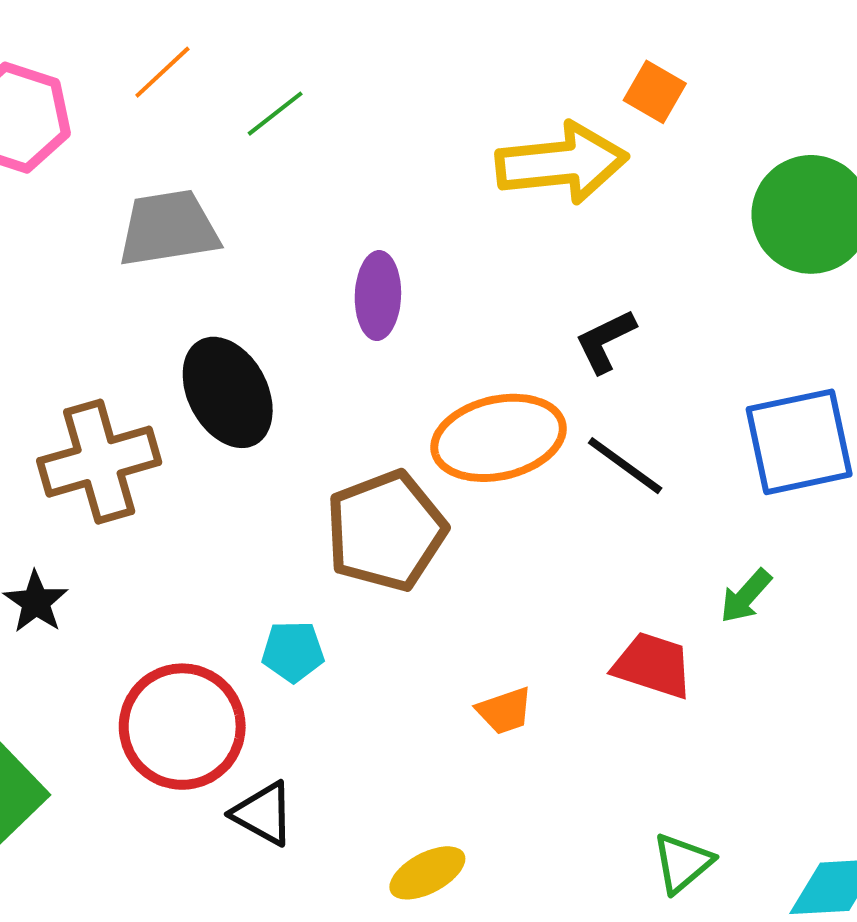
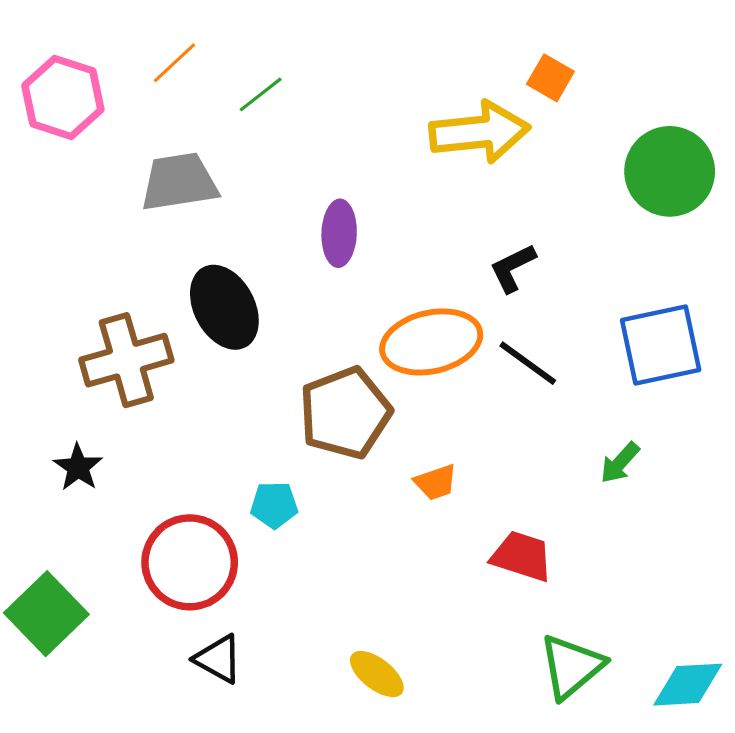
red trapezoid: (653, 665) -> (522, 556), moved
orange trapezoid: (504, 711) -> (436, 482), moved
black triangle: (263, 814) -> (218, 659), moved
green triangle: (682, 863) -> (572, 666), size x1.4
yellow ellipse: (427, 873) -> (377, 674), turned 66

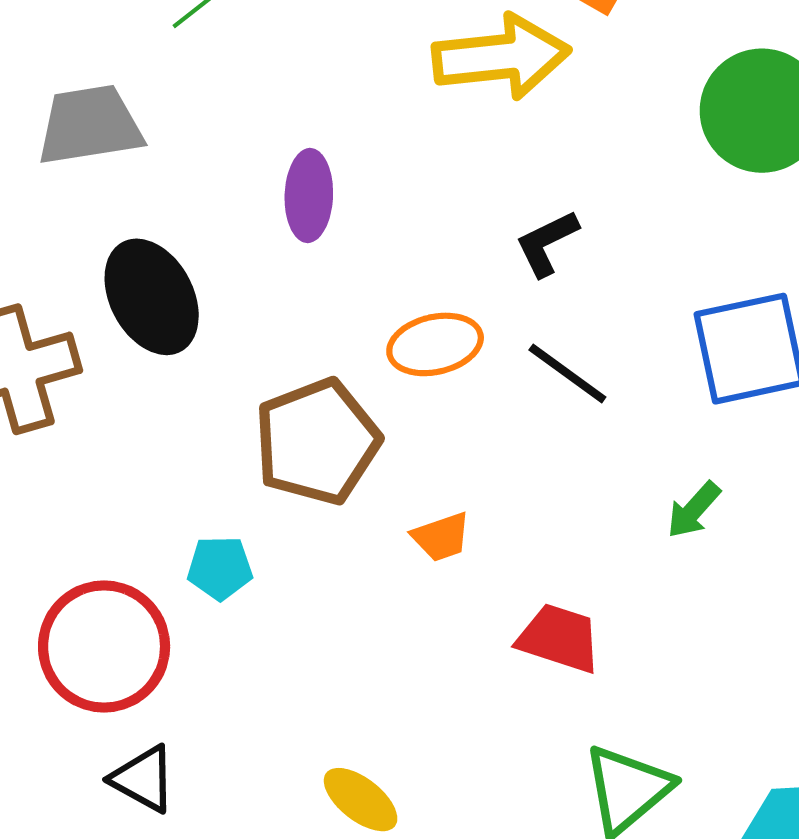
orange ellipse: (431, 342) -> (435, 344), size x0.7

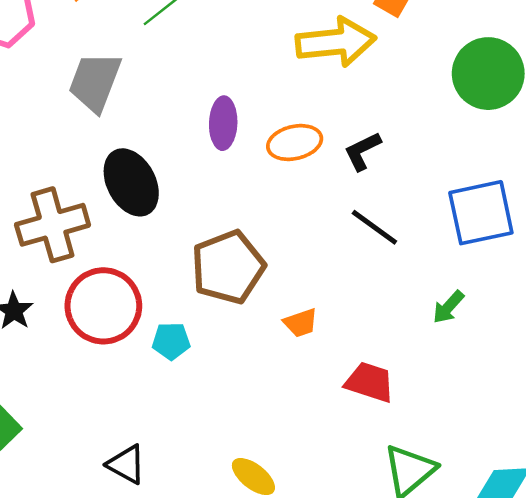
gray trapezoid: (90, 125) -> (95, 82), turned -60
orange ellipse: (435, 344) -> (295, 143), moved
red circle: (104, 646) -> (103, 306), moved

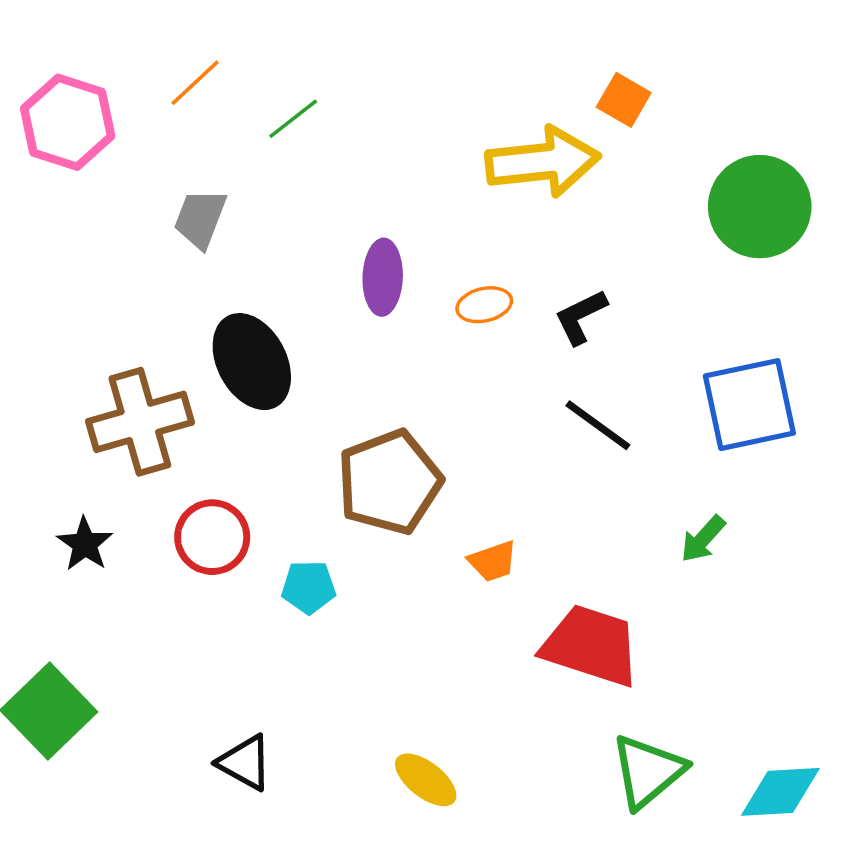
gray trapezoid: (95, 82) -> (200, 219), size x0.7
orange ellipse: (295, 143) -> (484, 305), size x0.7
red circle: (103, 306) -> (212, 537), size x0.7
red trapezoid: (370, 382) -> (591, 646), size x1.4

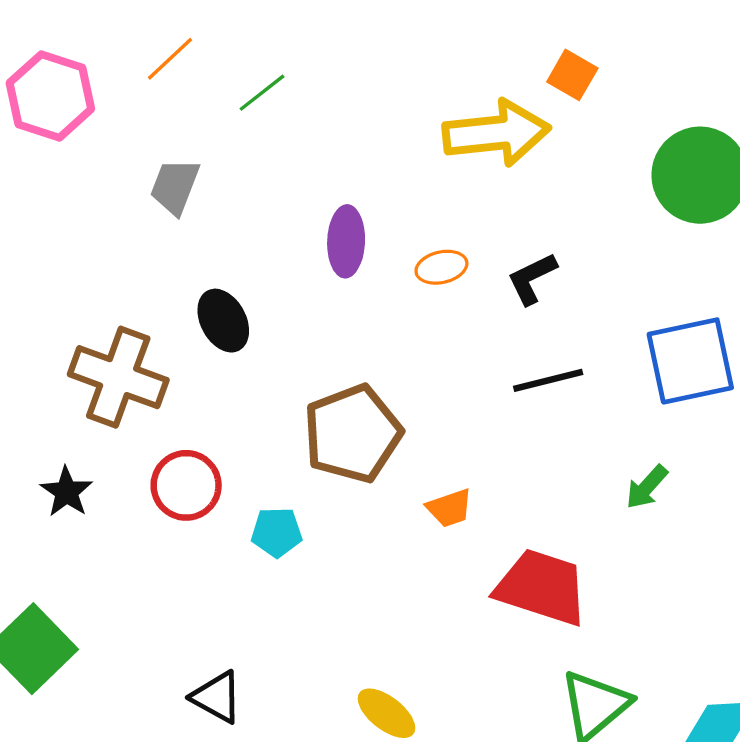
black ellipse: (252, 362) -> (223, 321), size x0.7
brown cross: (140, 422) -> (118, 377), turned 36
black line: (598, 425) -> (548, 380), turned -50

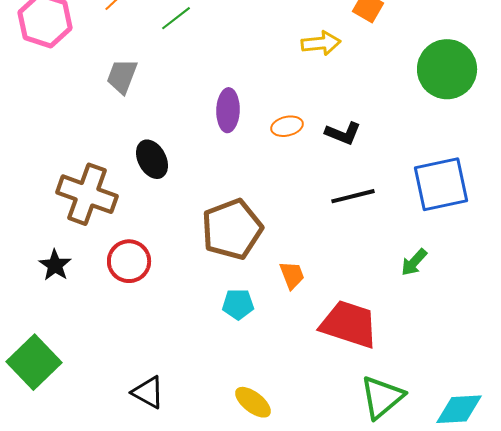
yellow arrow: (496, 133) -> (321, 43), size x0.6
black L-shape: (532, 279) -> (343, 133), turned -132
orange trapezoid: (450, 508) -> (292, 275), turned -92
cyan pentagon: (277, 532) -> (238, 304), moved

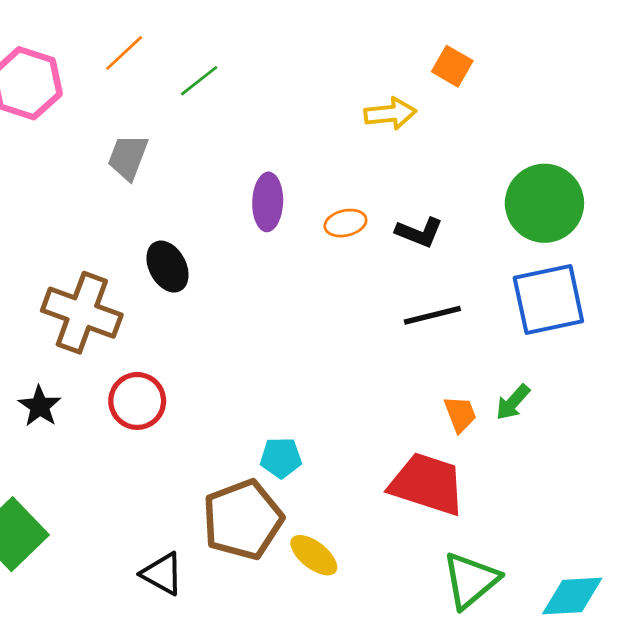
green circle: (447, 69) -> (544, 203), moved
brown pentagon: (232, 229) -> (243, 520), moved
orange trapezoid: (292, 275) -> (460, 414), moved
yellow ellipse: (253, 402) -> (314, 555), moved

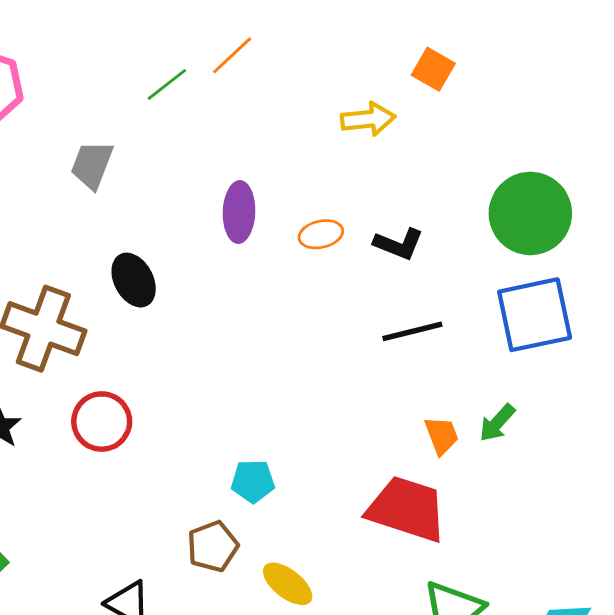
orange line: (124, 53) -> (232, 55), moved
brown pentagon: (243, 520) -> (213, 546), size x0.6

